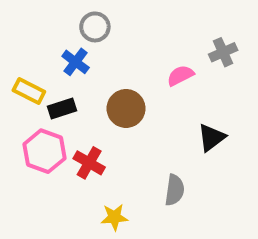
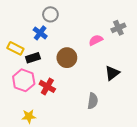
yellow star: (114, 217) -> (29, 116), moved

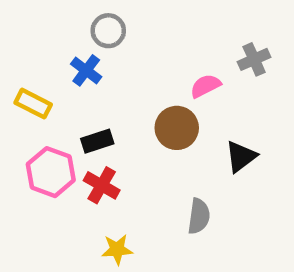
black rectangle: (33, 58) -> (97, 141), moved
brown circle: (67, 58) -> (177, 128), moved
yellow star: (29, 116) -> (117, 249), moved

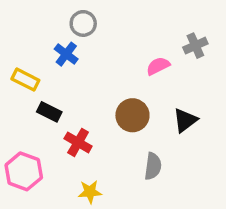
brown circle: (177, 128) -> (132, 115), moved
black rectangle: (97, 141) -> (49, 112), moved, turned 45
pink hexagon: (51, 172) -> (24, 171), moved

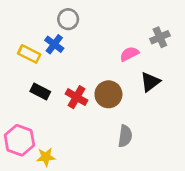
yellow rectangle: (25, 80) -> (29, 54), moved
black triangle: (185, 120) -> (150, 82), moved
red cross: (78, 142) -> (76, 97), moved
yellow star: (90, 192) -> (46, 157), moved

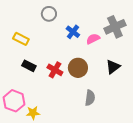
gray cross: (160, 37) -> (115, 27), size x1.5
blue cross: (54, 44) -> (73, 32), moved
black triangle: (150, 82) -> (113, 67), moved

